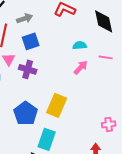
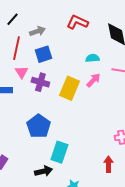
yellow rectangle: (57, 105) -> (69, 88), moved

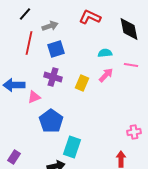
pink triangle: (21, 72) -> (34, 97), moved, turned 40
yellow rectangle: (69, 88) -> (82, 83), size x0.7

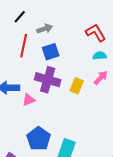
red L-shape: (90, 17) -> (96, 33), moved, turned 35
purple cross: (53, 77) -> (48, 80), size x1.4
blue pentagon: (51, 121) -> (39, 139), moved

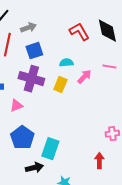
cyan semicircle: (100, 56) -> (66, 63), moved
pink triangle: (29, 100) -> (16, 106), moved

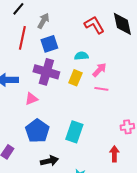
gray arrow: (28, 28) -> (43, 21), turned -42
pink line: (109, 67) -> (101, 89), moved
cyan rectangle: (50, 149) -> (74, 132), moved

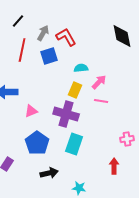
red L-shape: (94, 25) -> (66, 37), moved
purple cross: (46, 72) -> (66, 114), moved

